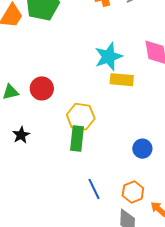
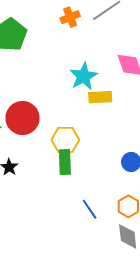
red circle: (42, 88) -> (22, 118), size x1.4

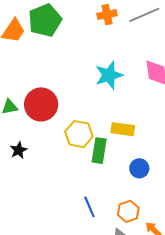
yellow rectangle: (100, 97) -> (123, 129), moved
green rectangle: (65, 162) -> (99, 151), moved

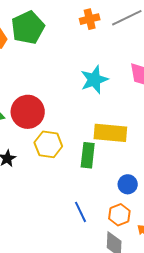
yellow rectangle: (123, 129) -> (110, 133), size x1.4
yellow hexagon: (79, 134) -> (48, 144), moved
blue circle: (139, 168) -> (128, 184), moved

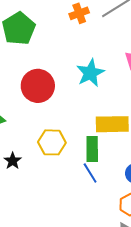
red circle: (28, 112) -> (38, 86), moved
blue line: (80, 212) -> (90, 173), moved

